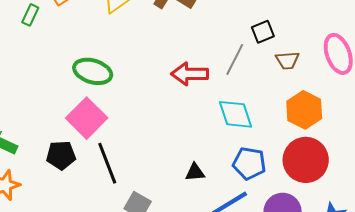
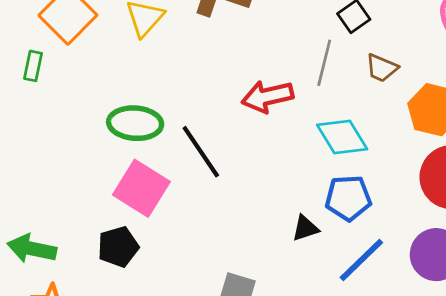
brown trapezoid: (287, 60) -> (382, 68), moved, turned 40
black line: (107, 163) -> (201, 152), moved
blue pentagon: (249, 163) -> (348, 198), moved

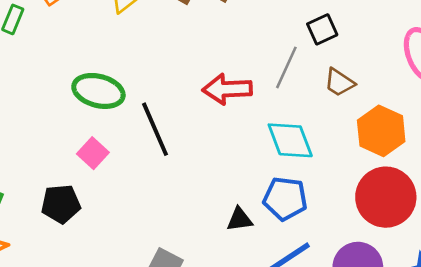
pink square: (141, 188) -> (93, 153), size x0.6

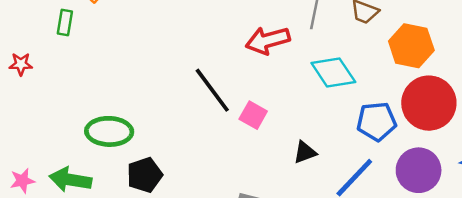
green ellipse: (98, 91) -> (109, 131), moved
pink square: (93, 153) -> (253, 115), moved
blue pentagon: (285, 199) -> (377, 121), moved

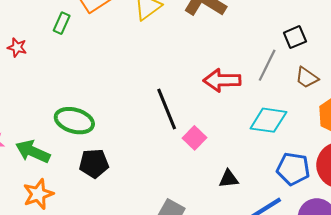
cyan diamond: (333, 73) -> (268, 120), turned -63

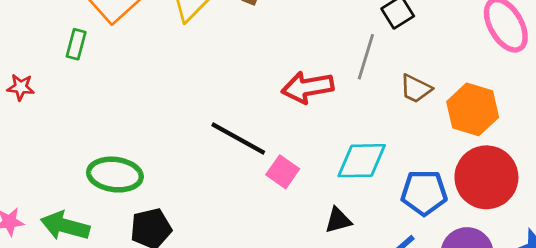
brown trapezoid: (307, 78) -> (416, 89), moved
black line: (167, 109) -> (238, 139), turned -30
cyan diamond: (268, 120) -> (362, 161), moved

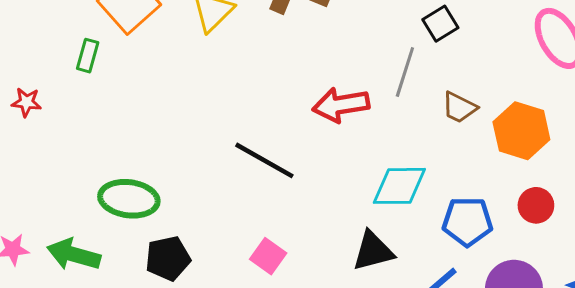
pink square: (283, 172) -> (268, 256), moved
red circle: (486, 177) -> (536, 205), size x0.5
black triangle: (338, 220) -> (373, 251), size x1.4

